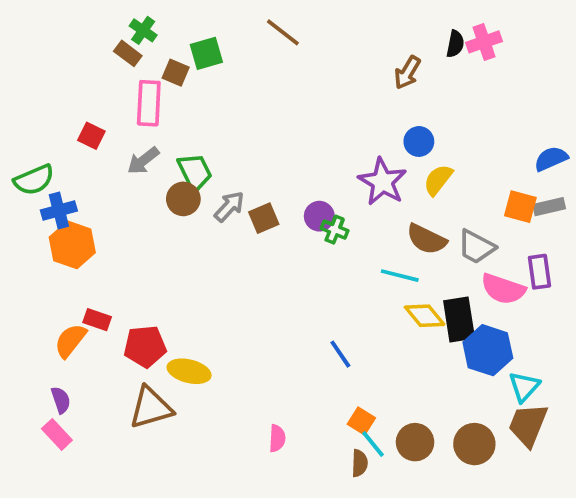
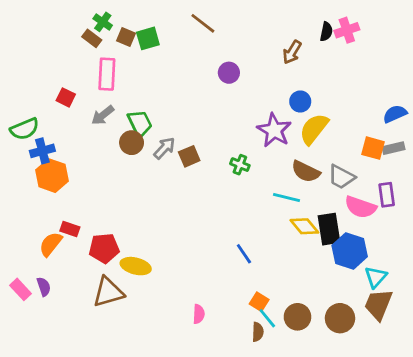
brown square: (176, 73) -> (126, 37), moved
yellow semicircle: (438, 180) -> (314, 129), size x1.4
purple circle: (319, 216) -> (229, 73), moved
pink rectangle: (57, 434) -> (20, 289), moved

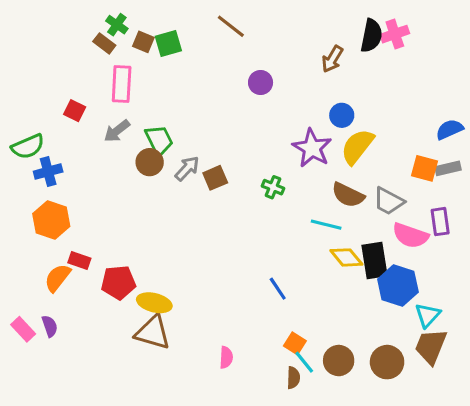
black semicircle: (326, 32) -> (371, 36), size x1.5
orange hexagon: (52, 176) -> (51, 220), moved
brown triangle: (108, 292) -> (153, 332), moved, turned 32

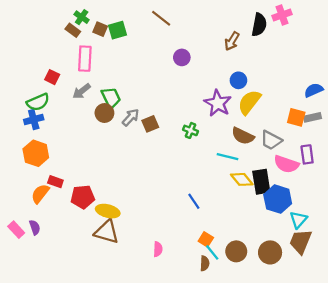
pink cross: (395, 34) -> (282, 15), moved
green semicircle: (28, 147) -> (38, 102), moved

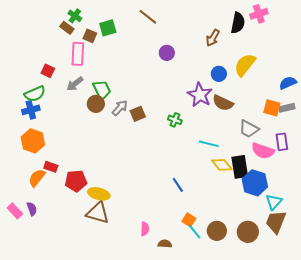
brown square: (100, 29) -> (90, 36), moved
yellow semicircle: (249, 102) -> (245, 65), moved
brown semicircle: (243, 136) -> (223, 103), moved
brown semicircle: (205, 263) -> (165, 244), moved, turned -88

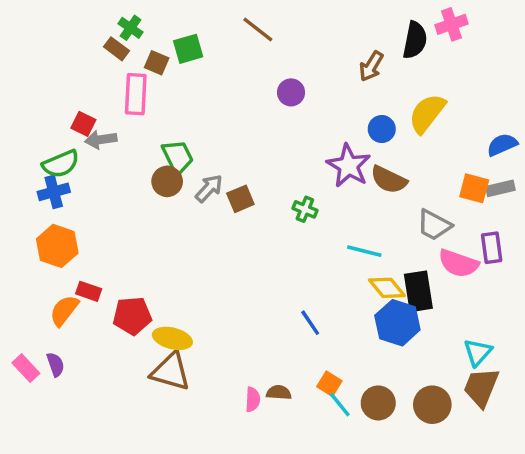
gray arrow: (75, 84) -> (101, 140), moved, turned 30
blue hexagon: (255, 183) -> (397, 323), moved
brown semicircle: (165, 244) -> (279, 392), moved

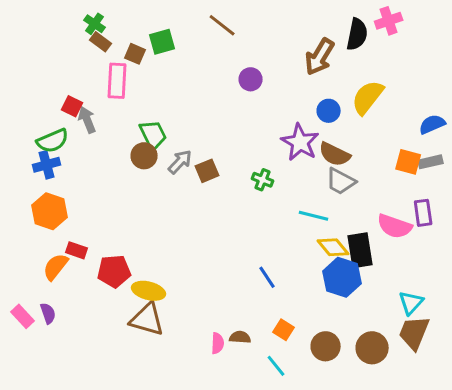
green cross: (131, 28) -> (95, 24), moved
brown arrow: (371, 66) -> (320, 57), size x1.4
gray arrow: (101, 140) -> (87, 120), turned 76
gray trapezoid: (434, 225) -> (341, 181), moved
cyan line: (340, 405) -> (276, 366), moved

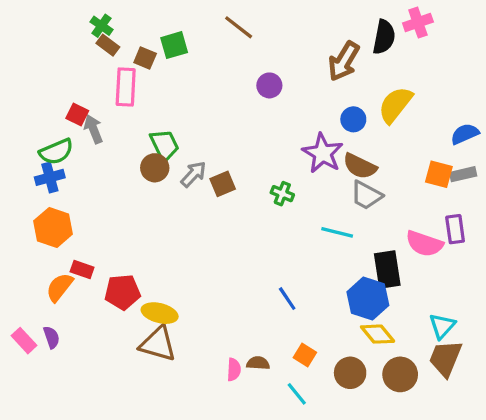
yellow diamond: (333, 247) -> (378, 334), moved

